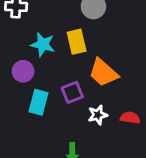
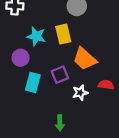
red semicircle: (130, 118) -> (106, 85), moved

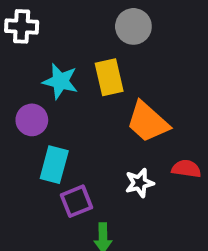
purple square: (60, 75) -> (77, 201), moved

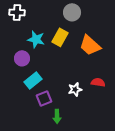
yellow rectangle: (109, 77) -> (60, 37), turned 42
orange trapezoid: (148, 122) -> (90, 45), moved
cyan rectangle: (54, 165) -> (33, 80), turned 36

